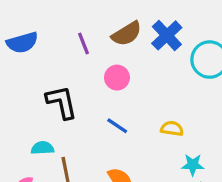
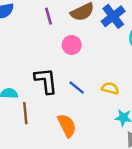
black L-shape: (62, 102) -> (46, 81), moved
blue line: (117, 126) -> (77, 88), moved

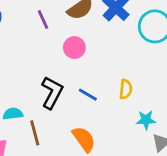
black L-shape: (46, 81) -> (52, 93), turned 44
yellow semicircle: (110, 88) -> (126, 89), turned 91

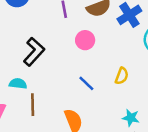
yellow semicircle: (126, 89) -> (122, 76), moved
black L-shape: (52, 93) -> (34, 52), moved

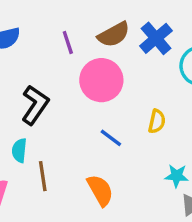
pink circle: (85, 40) -> (101, 80), size x1.6
cyan semicircle: (18, 84) -> (19, 150), turned -84

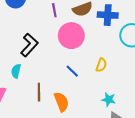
blue cross: (156, 38) -> (108, 15), turned 36
brown line: (43, 176) -> (39, 92), moved

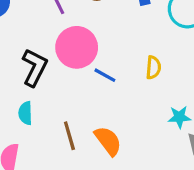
pink circle: (71, 36) -> (77, 47), moved
blue line: (72, 71) -> (105, 75), moved

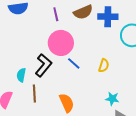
black L-shape: (35, 67) -> (43, 65), moved
brown line: (69, 136) -> (34, 93), moved

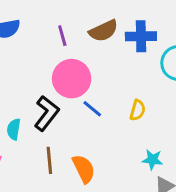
brown line: (34, 93) -> (49, 160), moved

